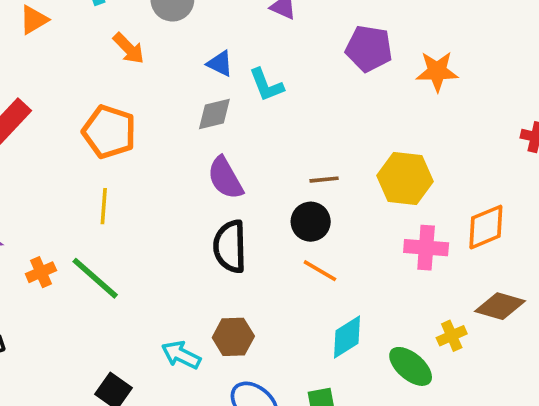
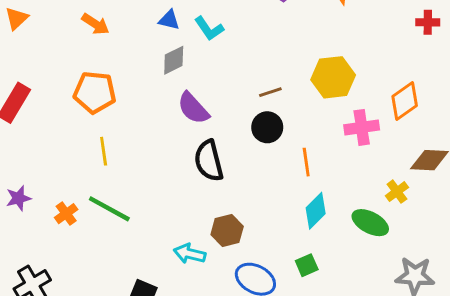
orange line: (320, 271) -> (306, 162), moved, turned 64

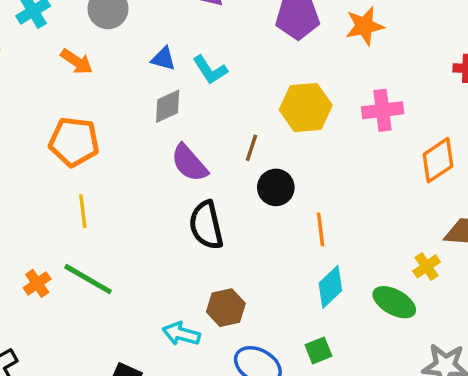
yellow hexagon: (333, 77) -> (306, 107), moved
brown line: (270, 92) -> (252, 148), moved, turned -55
pink cross: (362, 127) -> (383, 110), moved

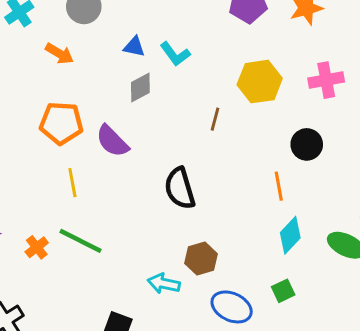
purple semicircle: (189, 163) -> (112, 141), moved
black circle: (276, 187) -> (307, 144), moved

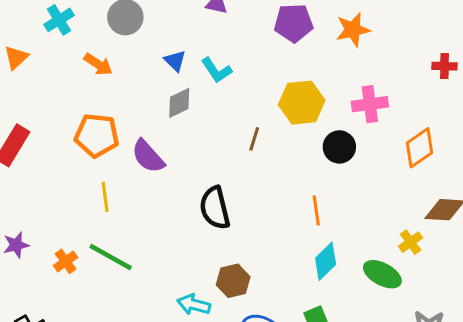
blue triangle: (134, 47) -> (175, 61), turned 30
black circle: (307, 144) -> (339, 147), moved

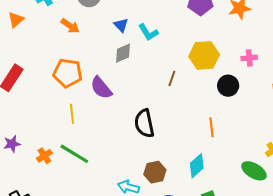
pink cross: (370, 104) -> (249, 58), size x0.7
cyan diamond: (326, 261) -> (197, 166), moved

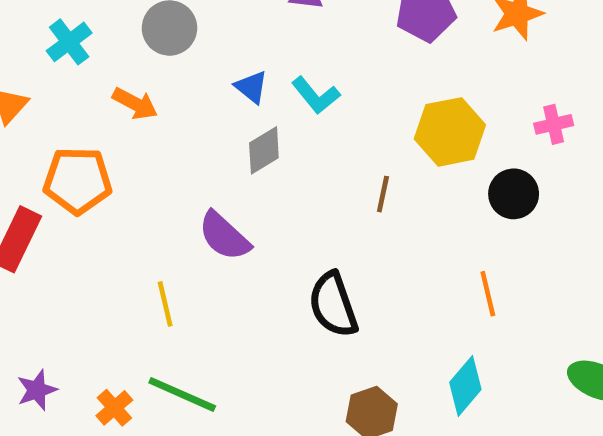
orange pentagon: (68, 73) -> (78, 181), moved

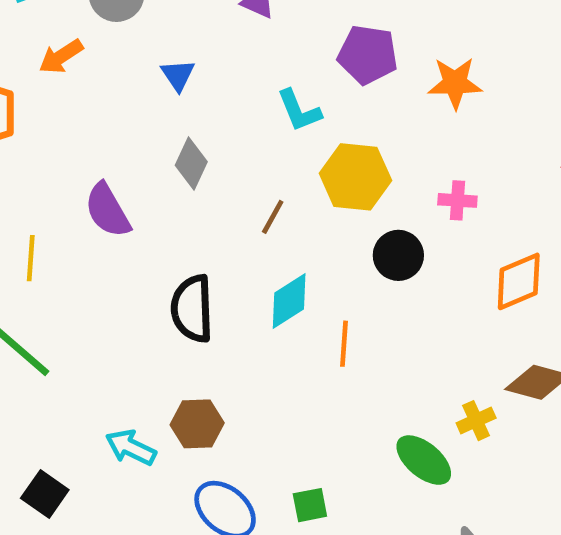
cyan L-shape: (316, 95) -> (299, 111), moved
orange arrow: (135, 104) -> (61, 57), turned 102
gray diamond: (264, 150) -> (191, 163), moved, turned -51
cyan diamond: (465, 386) -> (289, 301), moved

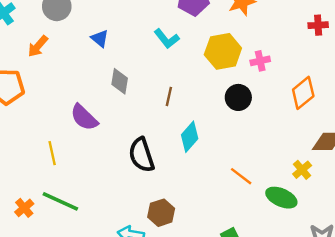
yellow hexagon: (355, 177) -> (223, 51), moved
orange line: (344, 344) -> (241, 176), moved, turned -40

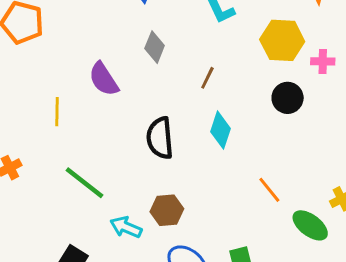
cyan diamond: (190, 137) -> (220, 130), turned -36
green line: (60, 201) -> (85, 183), moved

